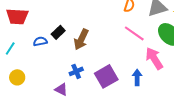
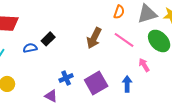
brown arrow: (81, 39) -> (94, 38), moved
pink arrow: (154, 58) -> (144, 65), size x0.6

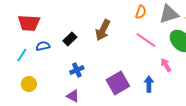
brown arrow: (94, 38) -> (103, 30), moved
blue semicircle: (30, 48) -> (43, 46), moved
blue cross: (66, 78) -> (77, 70), moved

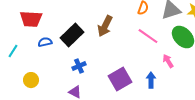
black rectangle: (70, 39) -> (72, 35), size x1.6
cyan line: (22, 55) -> (13, 51), moved

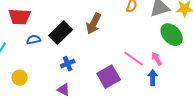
pink line: (148, 36) -> (134, 59), moved
blue arrow: (151, 80) -> (153, 78), moved

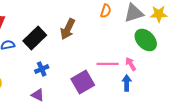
pink line: (134, 59) -> (108, 64), turned -35

